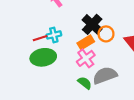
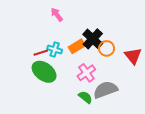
cyan cross: (54, 35) -> (55, 49), turned 32
orange rectangle: (86, 42) -> (77, 46), moved
green ellipse: (43, 57) -> (44, 72), turned 45

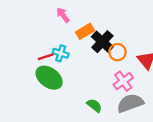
orange rectangle: (77, 46) -> (85, 31), moved
pink cross: (86, 73) -> (123, 81), moved
gray semicircle: (105, 90) -> (130, 103), moved

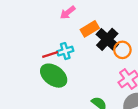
pink arrow: (63, 15) -> (68, 13), turned -91
cyan cross: (61, 53) -> (65, 51), turned -35

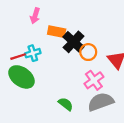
pink arrow: (68, 13) -> (35, 16), turned -35
orange rectangle: (90, 29) -> (57, 32), turned 42

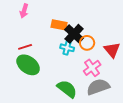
pink arrow: (35, 16) -> (24, 11), moved
cyan cross: (33, 53) -> (67, 48), moved, turned 32
green semicircle: (66, 104) -> (67, 89), size x1.5

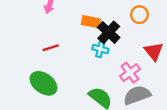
orange circle: (87, 43) -> (139, 15), moved
green ellipse: (28, 65) -> (44, 83), moved

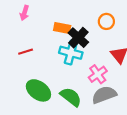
cyan cross: (100, 49) -> (71, 53), size x1.5
green ellipse: (44, 83) -> (38, 90), moved

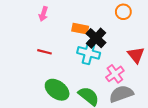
orange circle: (106, 21) -> (123, 12), moved
red line: (26, 52) -> (44, 52), turned 32

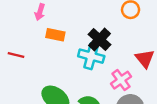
orange rectangle: (80, 29) -> (55, 35), moved
red line: (44, 52) -> (16, 55), moved

